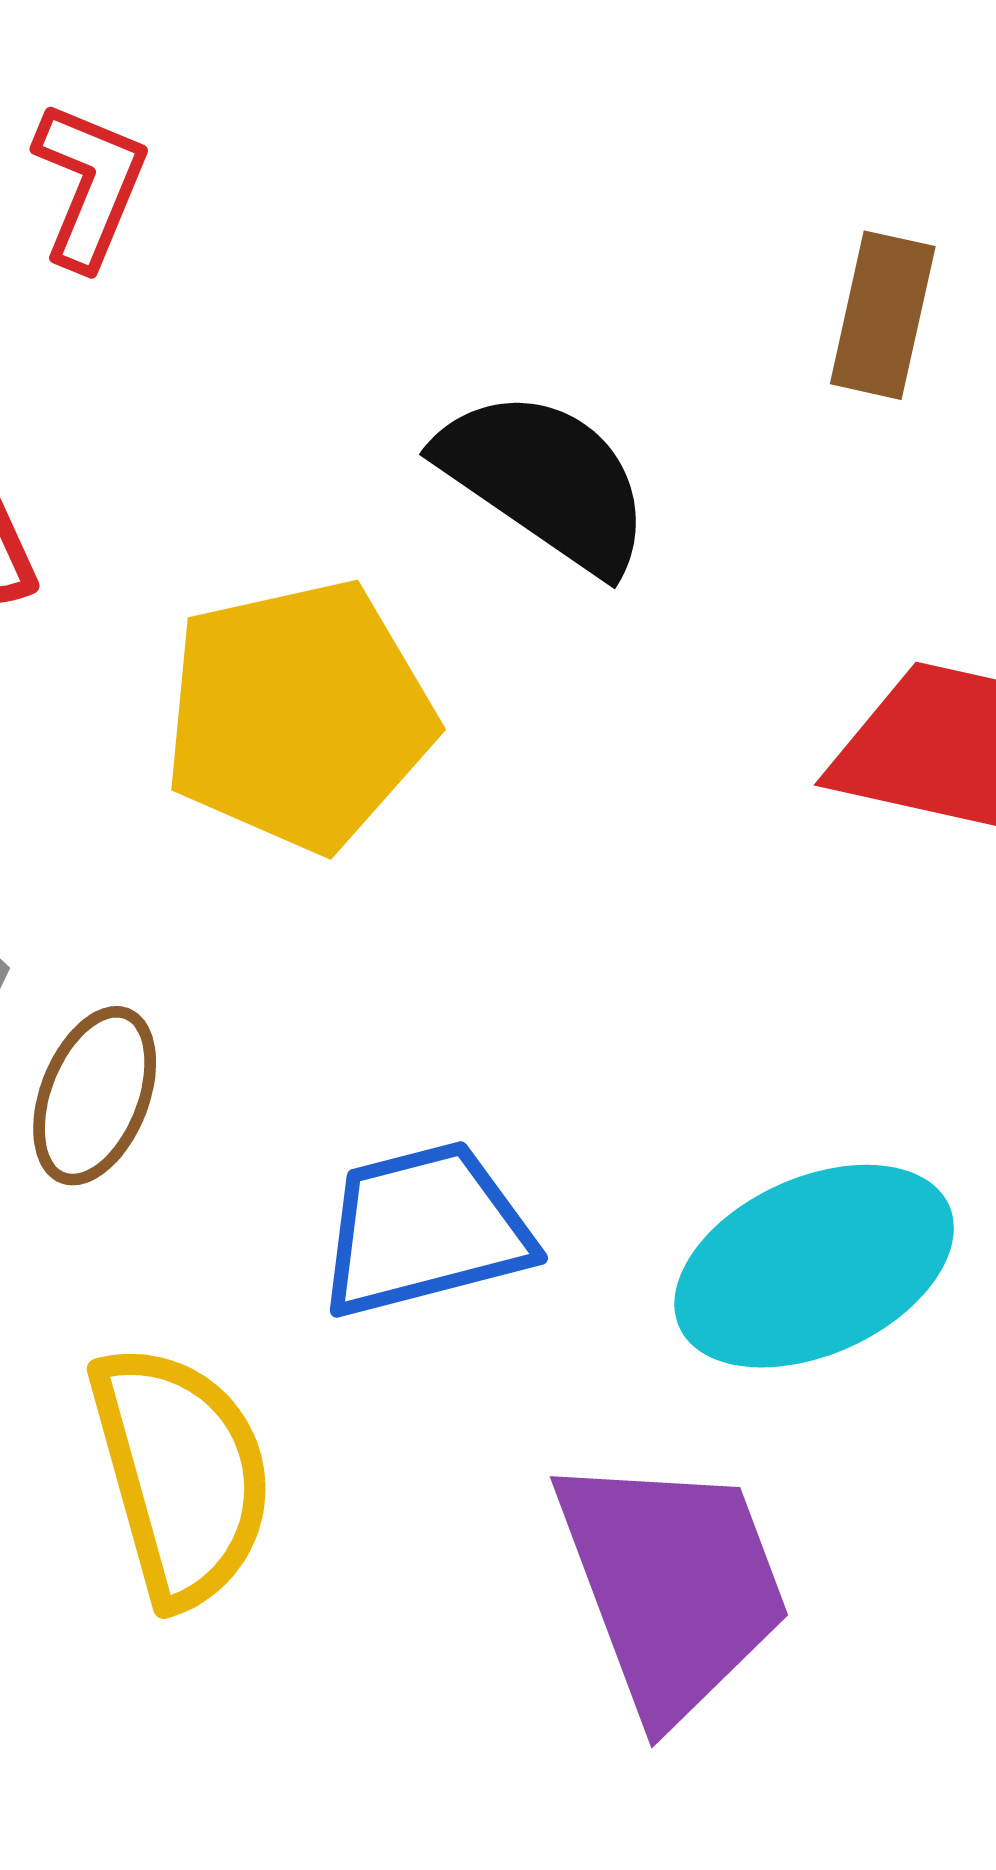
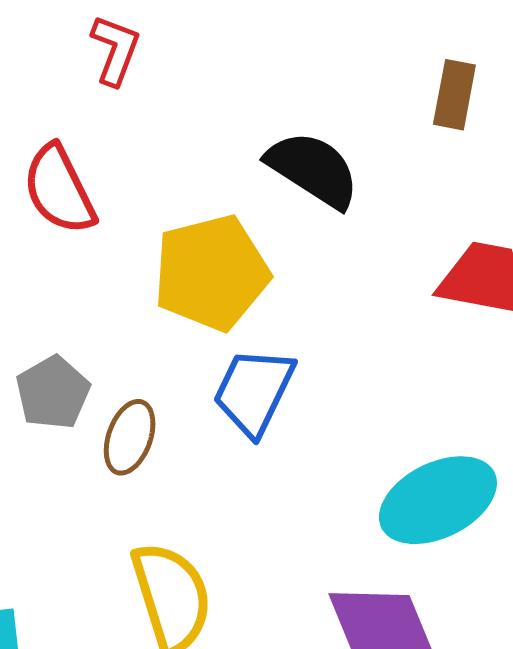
blue trapezoid: (425, 1230) -> (254, 391), moved, turned -48

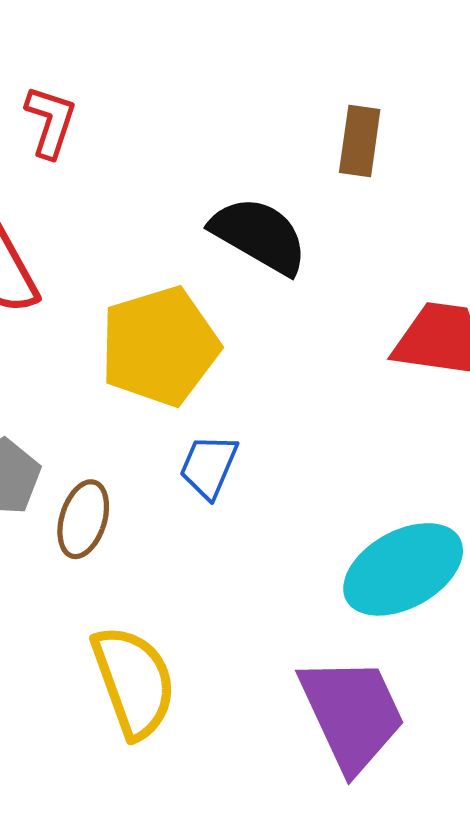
brown rectangle: (454, 95) -> (360, 141), moved
blue trapezoid: (254, 391) -> (209, 466), size x0.7

